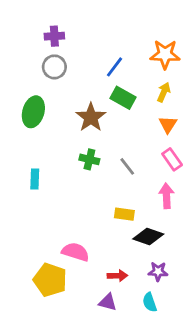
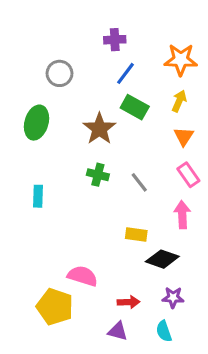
purple cross: (54, 36) -> (115, 40), moved

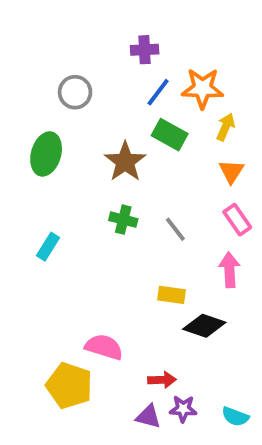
orange star: (181, 60) -> (202, 88), moved
cyan rectangle: (38, 196) -> (48, 247), turned 30
purple star: (173, 297) -> (183, 409), moved
cyan semicircle: (164, 331) -> (235, 417), moved, turned -50

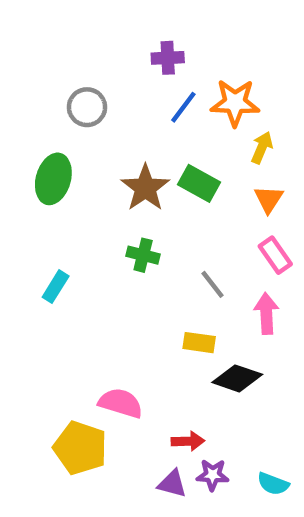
green rectangle: (170, 135) -> (199, 183), moved
gray line: (175, 229) -> (213, 284), moved

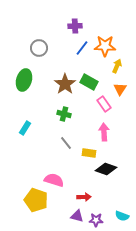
pink rectangle: (275, 255) -> (104, 104), moved
gray line: (213, 284) -> (66, 143), moved
pink arrow: (266, 313) -> (104, 132), moved
purple star: (213, 475) -> (96, 220), moved

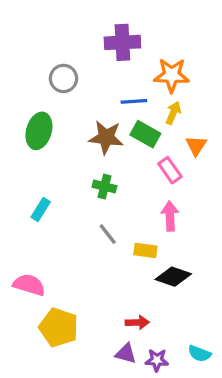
purple cross: (75, 26) -> (122, 42), size x1.5
blue line: (82, 48) -> (134, 101), moved, turned 49
yellow arrow: (117, 66) -> (173, 113), moved
brown star: (65, 84) -> (106, 137), turned -30
pink semicircle: (54, 180) -> (29, 285), moved

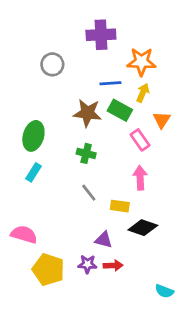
green ellipse: (39, 131) -> (33, 136), moved
purple triangle: (126, 354) -> (104, 240), moved
purple star: (157, 360) -> (87, 264), moved

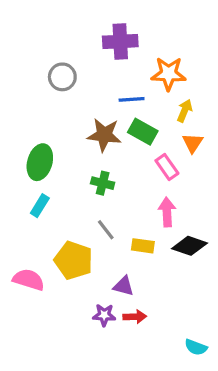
yellow arrow: (143, 93) -> (185, 111), moved
black diamond: (143, 228) -> (189, 246), moved
yellow pentagon: (48, 270) -> (74, 260), moved

